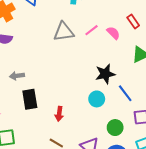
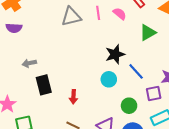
pink line: (91, 30) -> (98, 13), turned -56

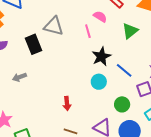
pink line: (98, 13) -> (88, 31), moved
gray triangle: (71, 17) -> (54, 26), turned 35
black rectangle: (44, 85) -> (34, 44), moved

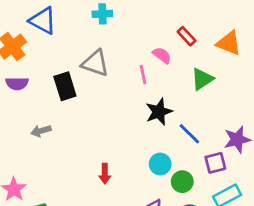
cyan circle: (99, 82) -> (160, 164), moved

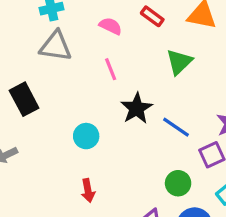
pink semicircle: (162, 55) -> (111, 26), moved
gray triangle: (95, 63) -> (56, 46), moved
cyan circle: (160, 164) -> (86, 136), moved

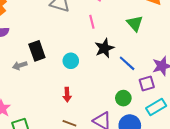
green triangle: (179, 62) -> (135, 23), turned -36
black rectangle: (24, 99) -> (37, 51), moved

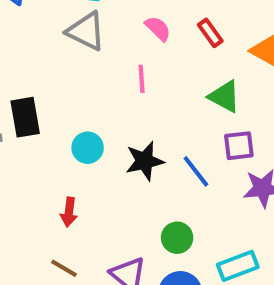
green triangle: (135, 23) -> (224, 96), turned -30
black star: (104, 48) -> (145, 161), moved
purple square: (147, 84) -> (239, 146), moved

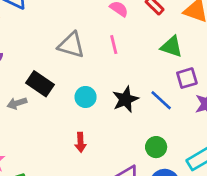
gray triangle: (86, 31) -> (71, 45), moved
black rectangle: (25, 117) -> (40, 84), turned -36

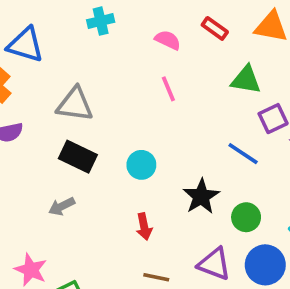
gray triangle: (71, 45) -> (75, 104), moved
black star: (125, 99) -> (201, 196), moved
gray arrow: (17, 103) -> (62, 206), moved

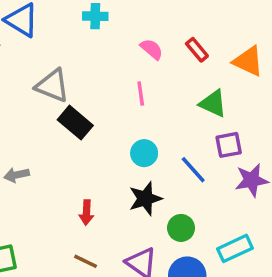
black rectangle: (78, 157) -> (75, 123), moved
cyan circle: (141, 165) -> (144, 153), moved

